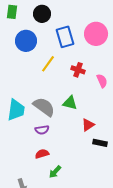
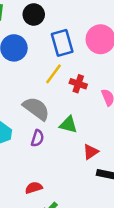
yellow line: (48, 64) -> (54, 74), moved
gray semicircle: (44, 107) -> (36, 109), moved
purple semicircle: (42, 130) -> (37, 138), moved, turned -64

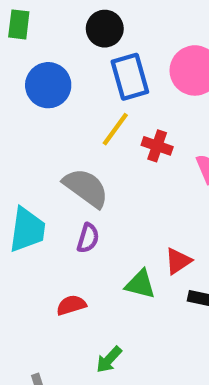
black circle: (34, 15) -> (105, 29), moved
green triangle: (68, 125) -> (140, 284), moved
red semicircle: (34, 188) -> (71, 305), moved

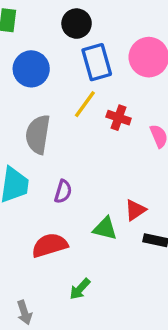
gray semicircle: (86, 188) -> (38, 134), moved, turned -117
red semicircle: (71, 305) -> (50, 245), size x1.5

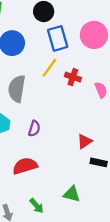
green triangle: (105, 228) -> (72, 194), moved
green arrow: (80, 289) -> (37, 206), moved, turned -84

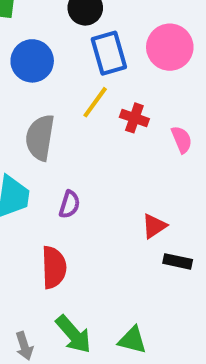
red semicircle: (25, 166) -> (54, 267), turned 105
green triangle: (72, 194) -> (132, 340), moved
green arrow: (37, 206) -> (73, 334), size x1.5

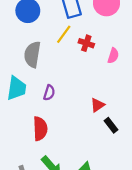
pink semicircle: (182, 140) -> (113, 56), turned 40
black rectangle: (178, 261) -> (111, 125), turned 40

